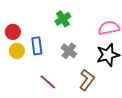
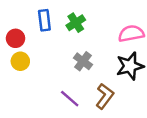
blue rectangle: (37, 46) -> (44, 20), moved
purple line: (48, 82) -> (70, 99), moved

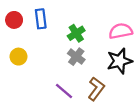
green cross: (76, 23) -> (76, 33), moved
red circle: (15, 38) -> (14, 20), moved

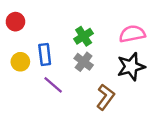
blue rectangle: (41, 19) -> (45, 54), moved
purple line: (64, 91) -> (53, 85), moved

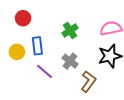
red circle: (15, 22) -> (23, 18), moved
gray cross: (84, 62) -> (70, 61), moved

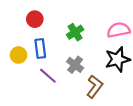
red circle: (23, 18) -> (35, 19), moved

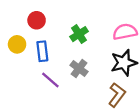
yellow circle: (18, 55) -> (17, 44), moved
brown L-shape: (95, 87) -> (117, 95), moved

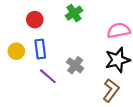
green cross: (79, 34) -> (74, 13), moved
yellow circle: (17, 44) -> (16, 51), moved

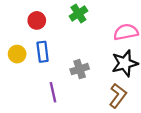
gray cross: (75, 65) -> (80, 69), turned 35
purple line: (48, 76) -> (53, 92), moved, turned 36

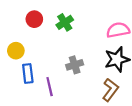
green cross: (78, 14) -> (65, 22), moved
blue rectangle: (43, 52) -> (28, 74), moved

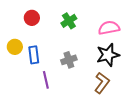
green cross: (65, 22) -> (69, 21), moved
blue rectangle: (28, 74) -> (34, 55), moved

